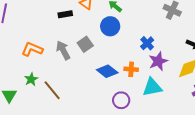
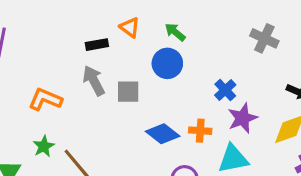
gray square: (85, 44) -> (128, 92), turned 35
gray arrow: (63, 50) -> (94, 81), moved

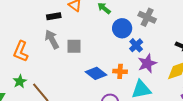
gray cross: (264, 38) -> (147, 17), moved
blue circle: (167, 63) -> (122, 28), moved
orange L-shape: (45, 99) -> (21, 51), turned -90

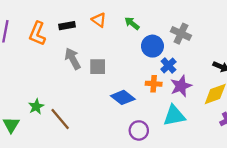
black rectangle: (54, 16) -> (67, 26), moved
orange L-shape: (21, 51) -> (37, 34), moved
orange cross: (120, 71) -> (154, 84), moved

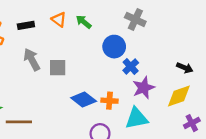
green arrow: (132, 23) -> (84, 22), moved
gray cross: (181, 34) -> (135, 19), moved
orange cross: (154, 84) -> (109, 101), moved
brown line: (60, 119) -> (19, 122), turned -50

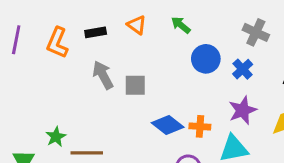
gray cross: (135, 19) -> (256, 32), moved
green arrow: (84, 22) -> (181, 25), moved
blue cross: (131, 67) -> (243, 69), moved

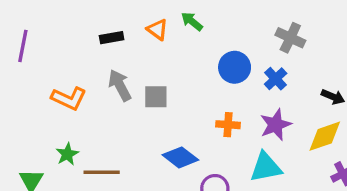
green arrow: (181, 25) -> (192, 21), moved
orange L-shape: (57, 43) -> (69, 98), moved, turned -88
blue diamond: (168, 125) -> (180, 157), moved
orange cross: (200, 126) -> (228, 125), moved

